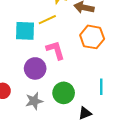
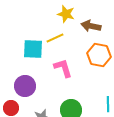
purple circle: (35, 68) -> (25, 86), moved

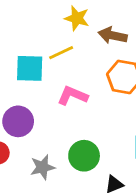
pink L-shape: (63, 68) -> (73, 96), turned -50

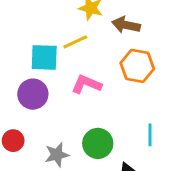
purple circle: (18, 121) -> (33, 94), moved

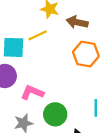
pink L-shape: (86, 84) -> (32, 92), moved

